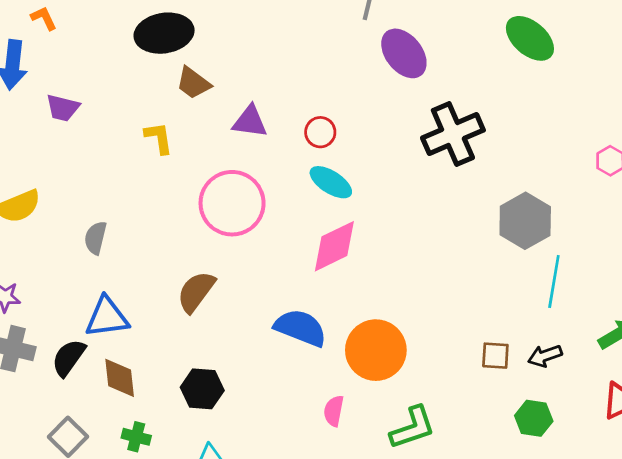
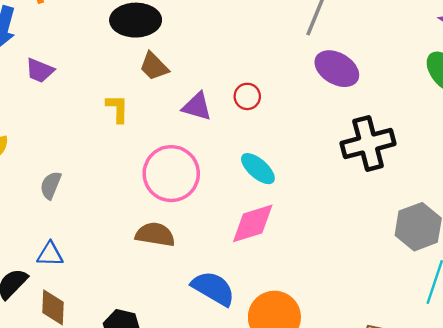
purple ellipse: (404, 53) -> (337, 69), turned -30
red circle: (320, 132) -> (247, 96), moved
brown semicircle: (196, 292) -> (155, 235), moved, turned 54
blue triangle: (107, 317) -> (50, 254), size x0.7

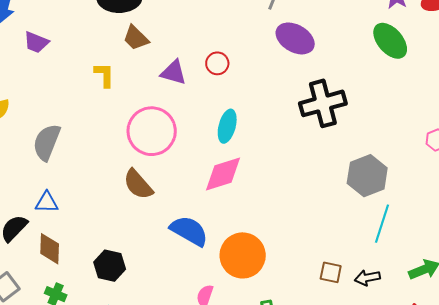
cyan ellipse: (258, 169) -> (227, 126), turned 64
gray semicircle: (51, 185) -> (47, 142), size x1.5
brown semicircle: (155, 235) -> (138, 184), turned -140

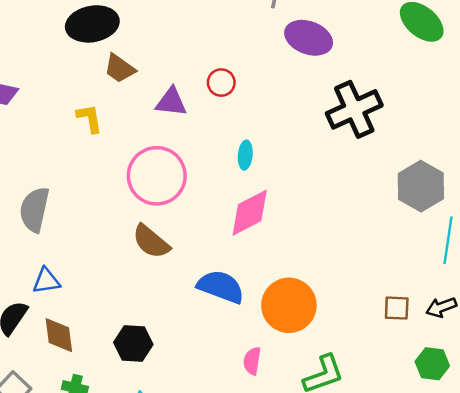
cyan ellipse: (227, 126) -> (245, 155), size x0.7

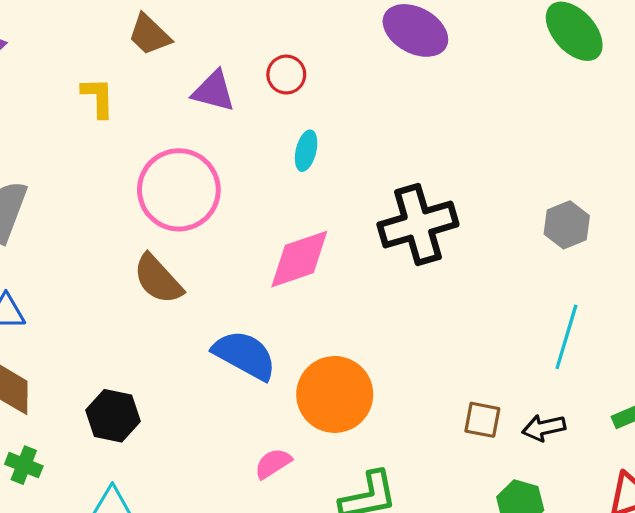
black cross: (354, 109) -> (418, 225), moved
cyan ellipse: (245, 155) -> (306, 151), moved
gray hexagon: (421, 186) -> (567, 225), moved, size x0.7
pink semicircle: (252, 361) -> (273, 463), turned 40

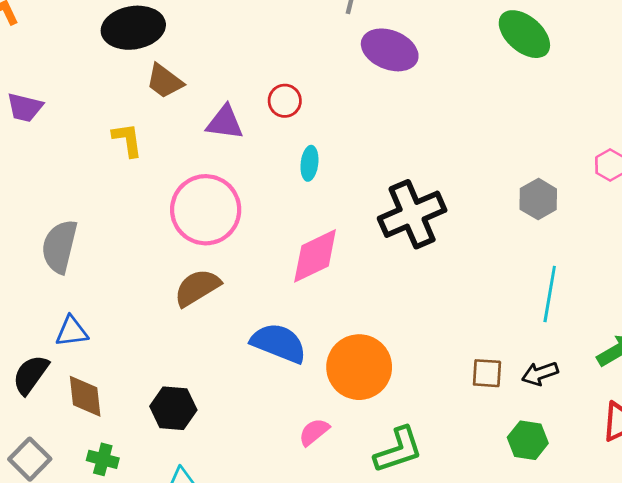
brown semicircle: (158, 279) -> (197, 288), turned 108

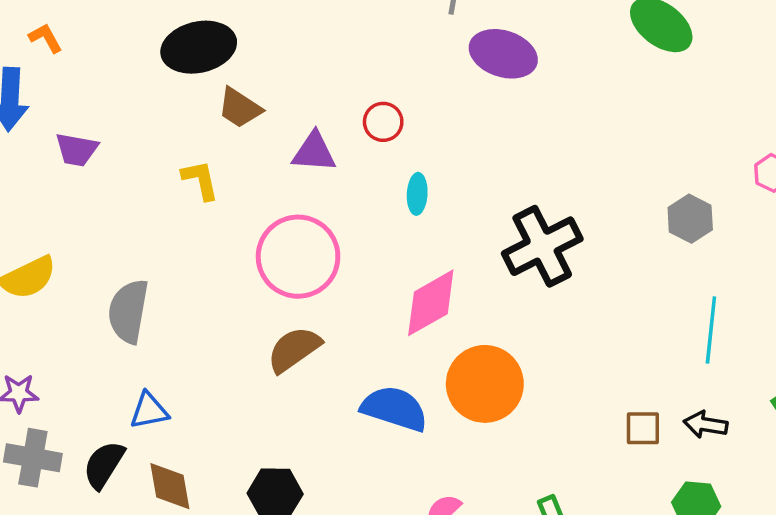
orange circle: (359, 367) -> (485, 384), moved
black arrow: (540, 373) -> (705, 425), turned 32

